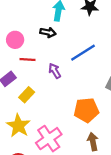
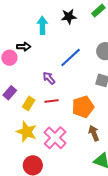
black arrow: (48, 32) -> (24, 47), moved
red line: (27, 60) -> (51, 101), moved

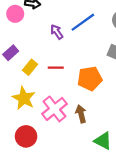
purple arrow: (49, 78) -> (57, 32), moved
brown arrow: (94, 133) -> (81, 114), moved

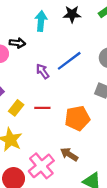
pink cross: (54, 109) -> (41, 166), moved
brown arrow: (81, 114) -> (69, 154), turned -42

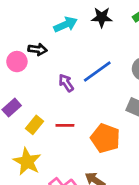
cyan arrow: (41, 21) -> (65, 25), turned 60
orange pentagon: (77, 118) -> (105, 138), turned 30

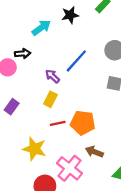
yellow rectangle: (35, 125) -> (50, 99), moved
red line: (65, 125) -> (58, 123), moved
orange pentagon: (105, 138) -> (83, 123), moved

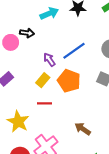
orange pentagon: (83, 123) -> (69, 81), moved
brown arrow: (94, 152) -> (83, 129), moved

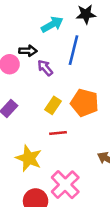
blue line: (74, 51) -> (73, 50), moved, turned -35
purple arrow: (49, 60) -> (45, 68), moved

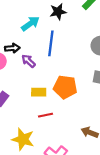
yellow rectangle: (53, 105) -> (39, 92), turned 64

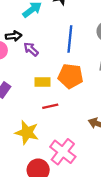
blue line: (51, 43) -> (70, 39), moved

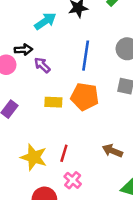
red line: (50, 106) -> (64, 153), moved, turned -63
pink cross: (63, 152) -> (73, 180), size x0.6

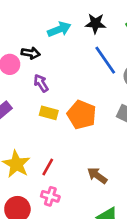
blue line: (86, 56) -> (105, 60), moved, turned -56
purple arrow: (42, 65) -> (41, 83), moved
pink cross: (73, 180) -> (50, 196), turned -36

